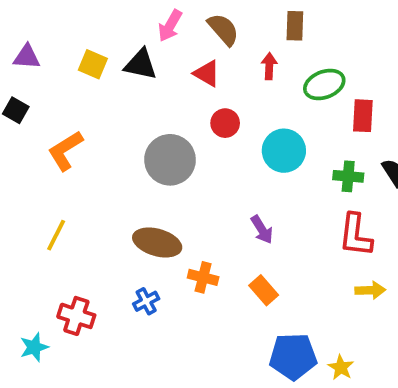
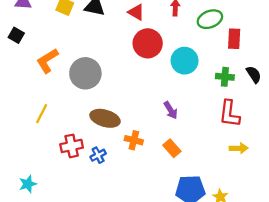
red circle: (225, 123) -> (148, 43), size x1.6
gray circle: (170, 160) -> (85, 73), moved
red cross: (76, 316) -> (72, 146), moved, turned -30

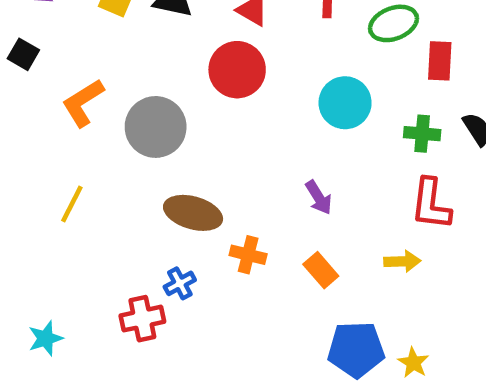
red circle: (148, 43) -> (237, 70), moved
red cross: (72, 146) -> (142, 319), moved
yellow arrow: (239, 148) -> (402, 261), moved

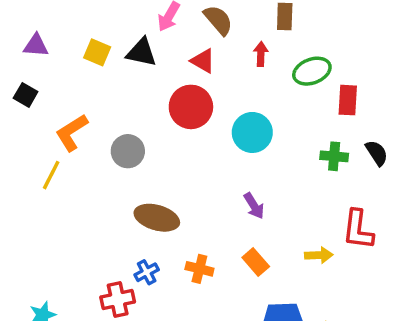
cyan circle: (345, 103) -> (252, 132), moved
gray circle: (156, 127) -> (128, 151), size x0.7
yellow line: (72, 204) -> (51, 175), moved
red L-shape: (431, 204) -> (358, 230), moved
orange cross: (248, 255) -> (199, 269), moved

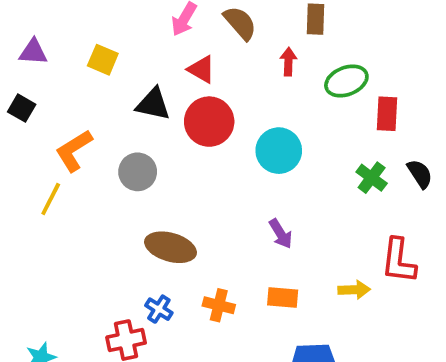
black triangle: (141, 52) -> (153, 104), moved
red triangle: (203, 61) -> (201, 69), moved
green cross: (334, 156) -> (372, 178), turned 32
orange rectangle: (256, 262) -> (283, 297), turned -44
blue cross: (147, 272) -> (159, 309), turned -30

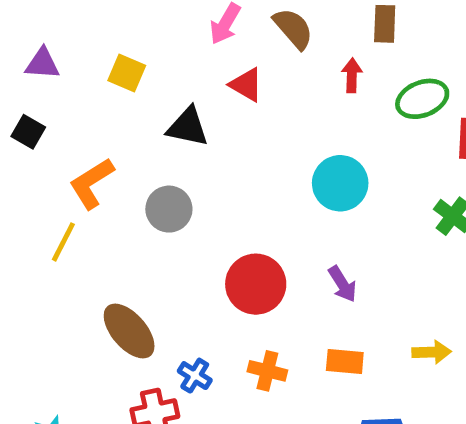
red circle: (209, 122) -> (256, 284), moved
brown ellipse: (170, 247) -> (129, 331), moved, turned 33

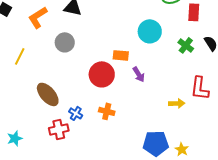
orange L-shape: (92, 183) -> (38, 17), moved
cyan circle: (340, 183) -> (150, 31), moved
orange rectangle: (345, 361) -> (121, 55), moved

